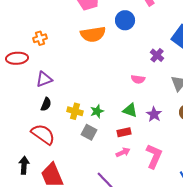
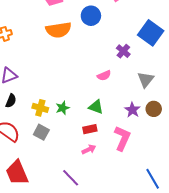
pink semicircle: (138, 79) -> (104, 75), turned -32
purple star: (154, 114) -> (132, 110), moved
gray square: (89, 132) -> (41, 132), moved
pink L-shape: (154, 156) -> (122, 138), moved

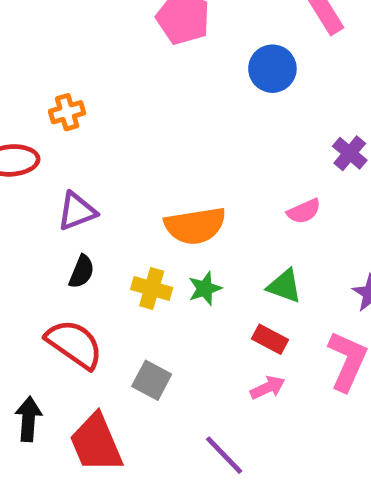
orange semicircle: (59, 30) -> (195, 226), moved
red rectangle: (90, 129) -> (270, 339), turned 40
gray square: (41, 132) -> (152, 380), moved

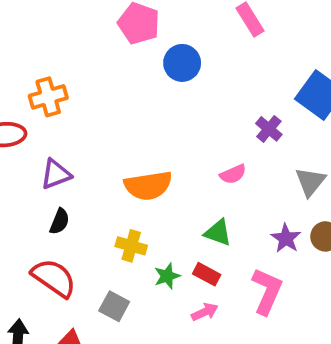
blue circle: (272, 69) -> (182, 63), moved
orange cross: (67, 112) -> (48, 97), size x1.4
yellow cross: (152, 288) -> (131, 246), moved
green star: (205, 288) -> (167, 276), moved

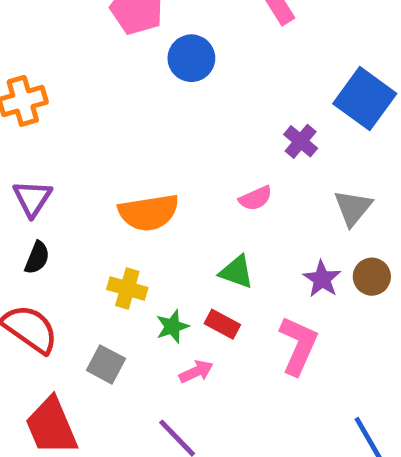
purple triangle: (56, 174) -> (32, 198), turned -36
pink arrow: (205, 312) -> (196, 372), moved

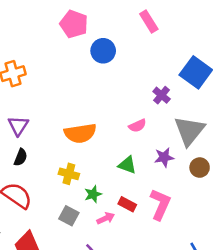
gray triangle: (353, 208) -> (189, 131), size x1.5
purple star: (322, 279) -> (164, 157), moved, turned 30
red rectangle: (222, 324) -> (127, 204), moved
gray square: (106, 364) -> (69, 216), moved

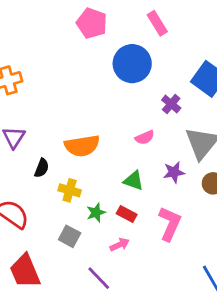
pink pentagon: (74, 24) -> (92, 23), moved
blue circle: (103, 51) -> (132, 64), moved, size x1.4
black semicircle: (21, 157) -> (42, 168), moved
red rectangle: (127, 204) -> (127, 214), moved
pink arrow: (106, 218) -> (120, 245), moved

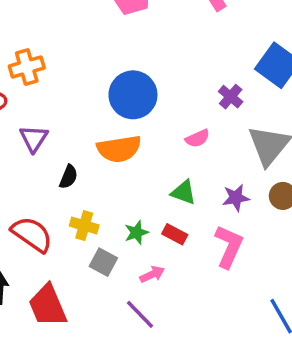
blue circle: (132, 64) -> (133, 95), moved
purple star: (174, 172) -> (236, 198), moved
yellow cross: (70, 190) -> (84, 226), moved
pink arrow: (120, 245) -> (152, 274), moved

